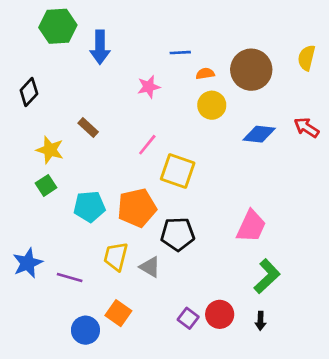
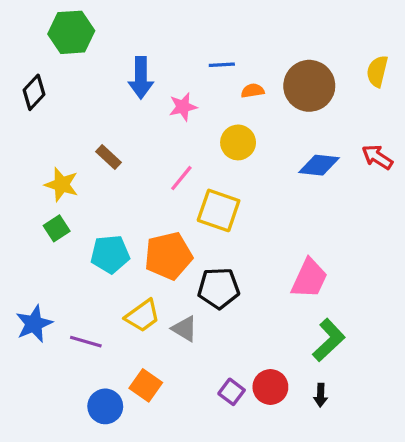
blue arrow: (100, 47) -> (141, 78), moved
black diamond: (29, 92) -> (34, 92), moved
yellow circle: (212, 105) -> (238, 142), moved
yellow trapezoid: (116, 256) -> (142, 316), turned -140

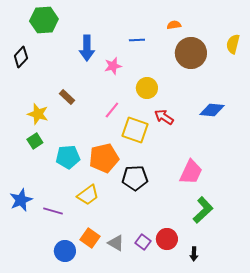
orange semicircle: (253, 91) -> (174, 25), moved
red arrow: (377, 157) -> (164, 117), moved
blue diamond: (319, 165) -> (212, 110), moved
gray triangle: (185, 329) -> (116, 243), moved
black arrow: (321, 395) -> (194, 254), moved

